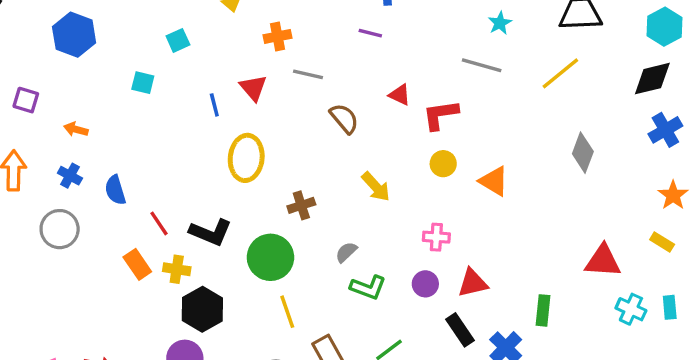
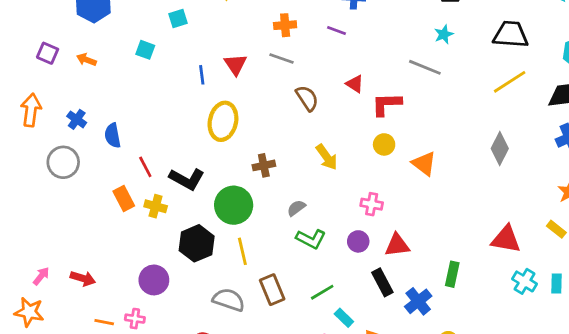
orange cross: (277, 36) -> (285, 25), moved
yellow line: (560, 73) -> (510, 82), moved
orange arrow: (76, 129) -> (86, 60), moved
black hexagon: (202, 309) -> (197, 243), moved

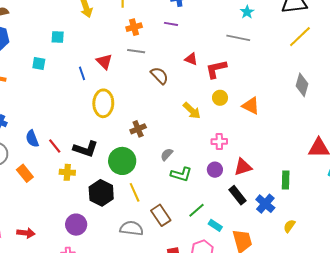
cyan square: (178, 19) -> (58, 37), turned 32
blue semicircle: (113, 136) -> (32, 139), moved
yellow arrow: (327, 157) -> (192, 111), moved
orange rectangle: (124, 198) -> (25, 173), moved

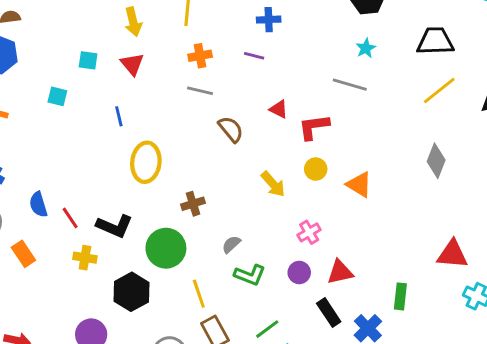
red triangle: (104, 62) -> (132, 64), moved
pink cross: (219, 141) -> (309, 232), turned -35
yellow line: (135, 192) -> (199, 294), moved

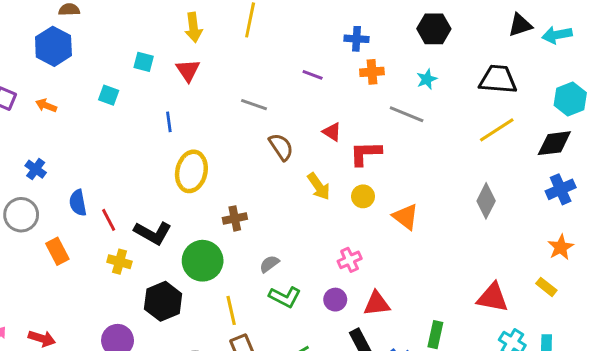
blue cross: (269, 20) -> (356, 39), moved
orange cross: (200, 56) -> (372, 72), moved
yellow arrow: (273, 184) -> (319, 186), moved

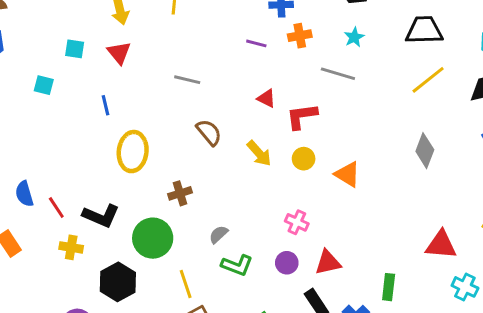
purple line: (313, 75) -> (256, 43), moved
brown semicircle: (281, 147) -> (209, 132), moved
pink cross: (350, 260) -> (297, 222), turned -35

